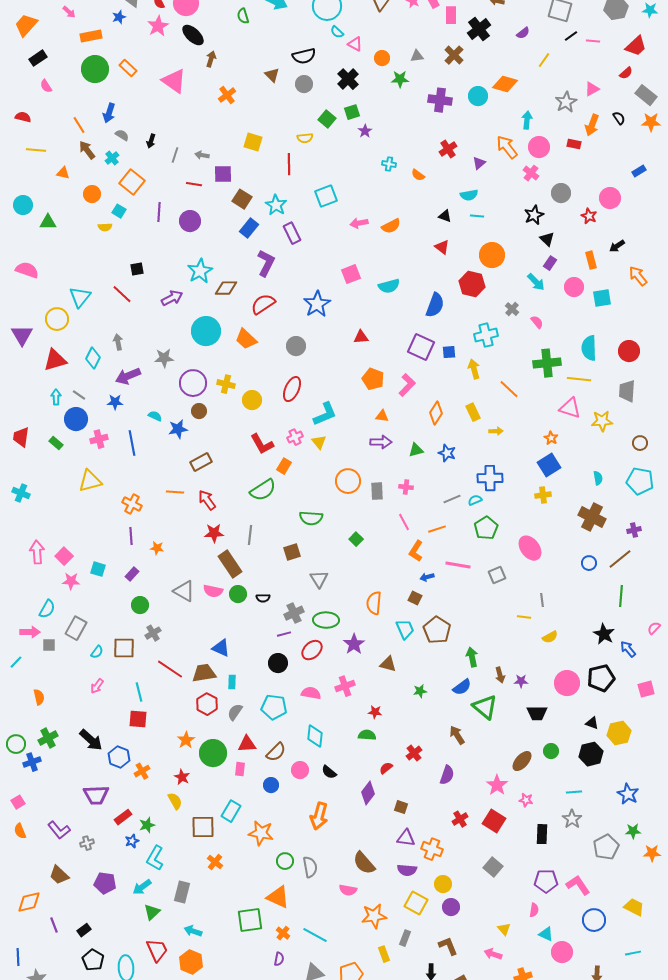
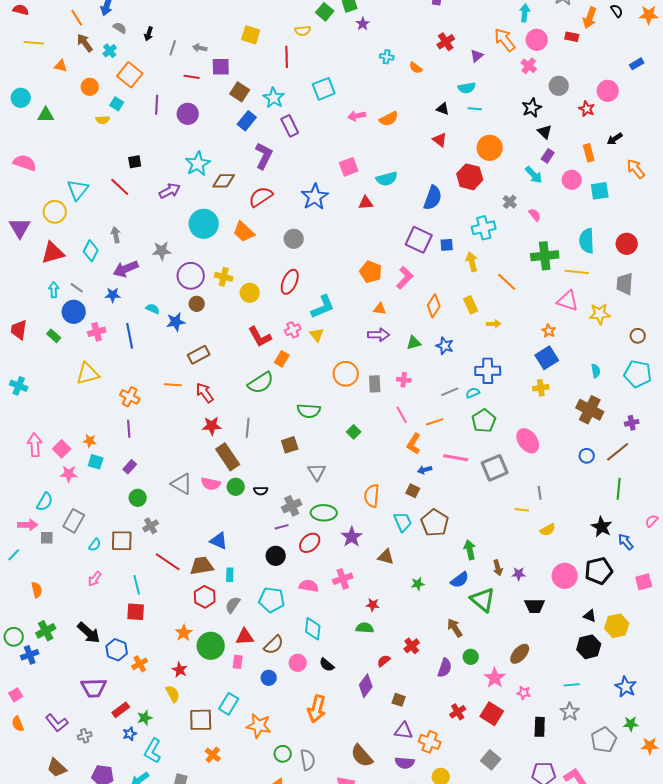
red triangle: (361, 337) -> (366, 203), moved
orange star: (157, 548) -> (90, 441), moved
gray square: (497, 575) -> (495, 468), size x1.5
green circle: (551, 751) -> (471, 657), moved

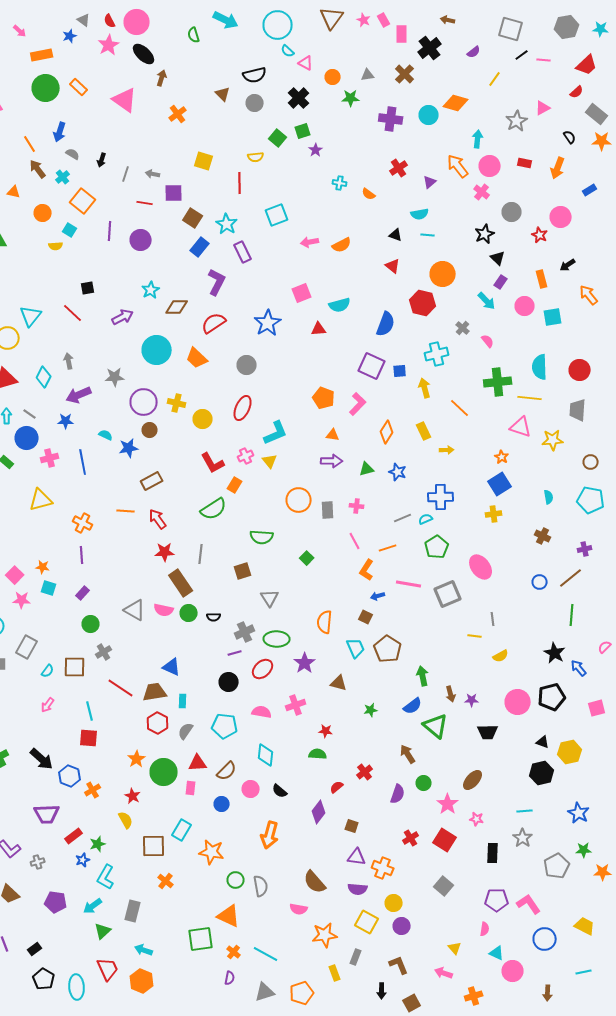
orange arrow: (590, 18) -> (558, 168), moved
cyan star: (198, 164) -> (151, 290), size x0.7
brown cross: (590, 410) -> (543, 536), size x0.6

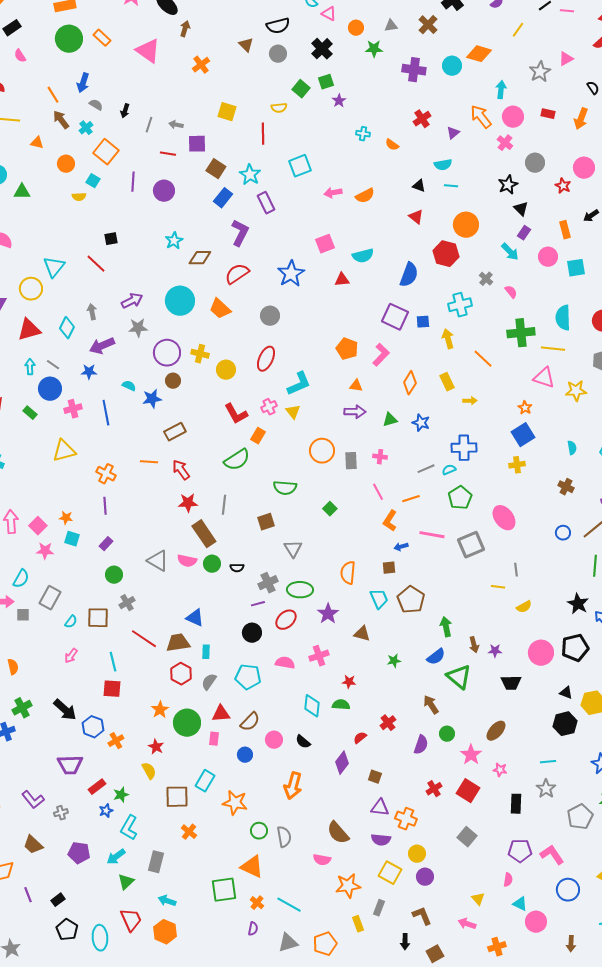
purple arrow: (123, 317) -> (132, 301), moved
brown square: (366, 617) -> (389, 568), turned -32
cyan diamond: (266, 755) -> (312, 706), moved

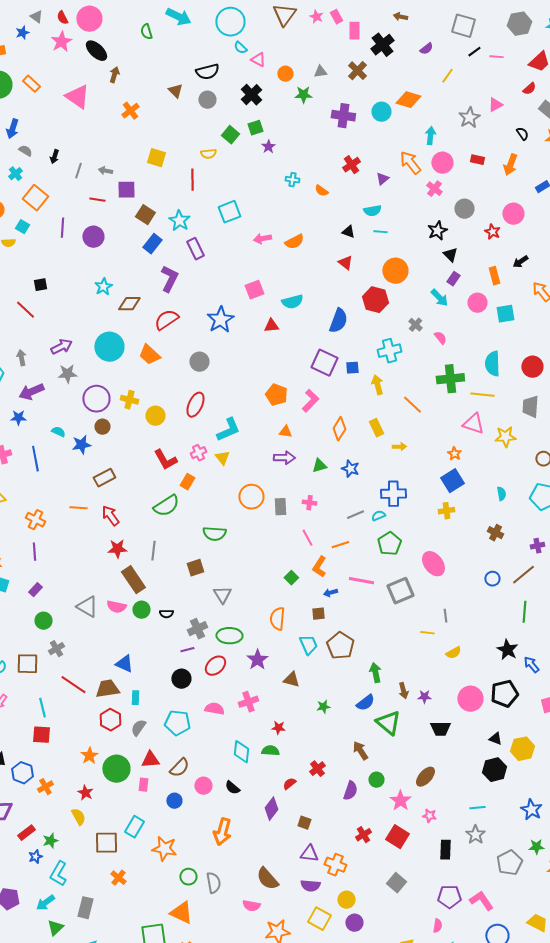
green square: (330, 509) -> (291, 578), moved

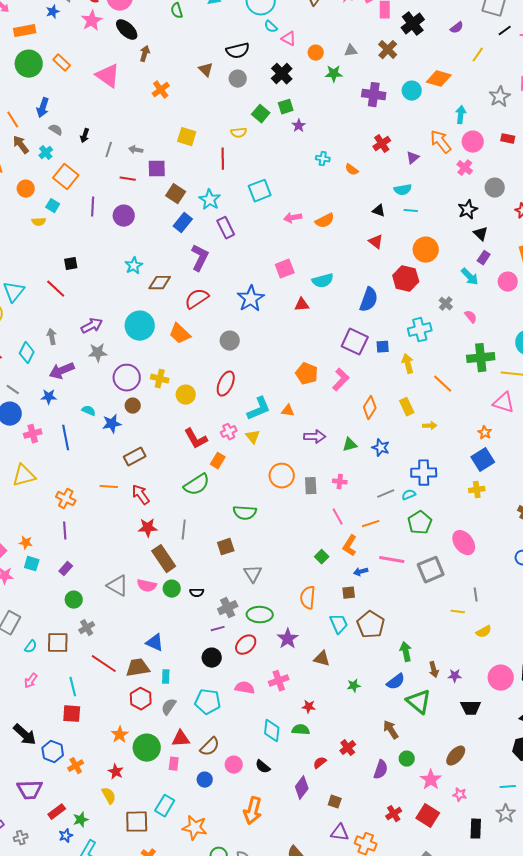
orange triangle: (285, 432) -> (288, 411), moved

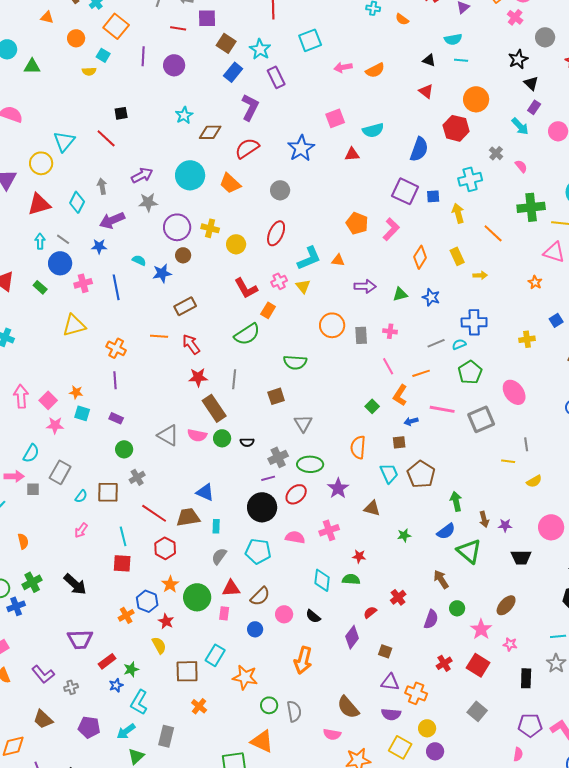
blue square: (483, 460) -> (556, 320), moved, size x0.6
purple rectangle: (66, 569) -> (116, 418), turned 72
black circle: (212, 658) -> (262, 507), size x1.5
red hexagon: (141, 699) -> (165, 548), moved
blue hexagon: (53, 752) -> (147, 601), moved

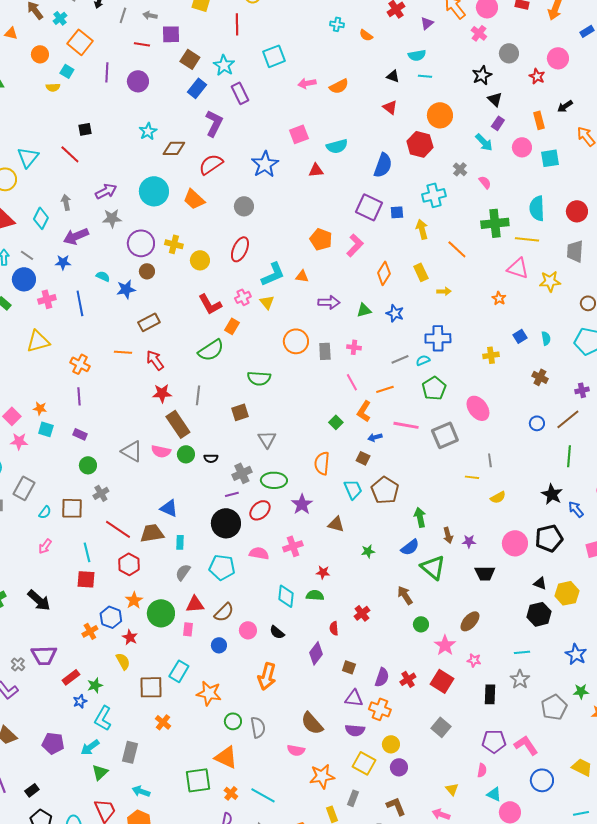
brown square: (399, 442) -> (363, 458), turned 32
red semicircle: (370, 612) -> (334, 628), turned -56
purple semicircle: (431, 619) -> (382, 677), moved
gray cross: (71, 687) -> (18, 664), moved, turned -32

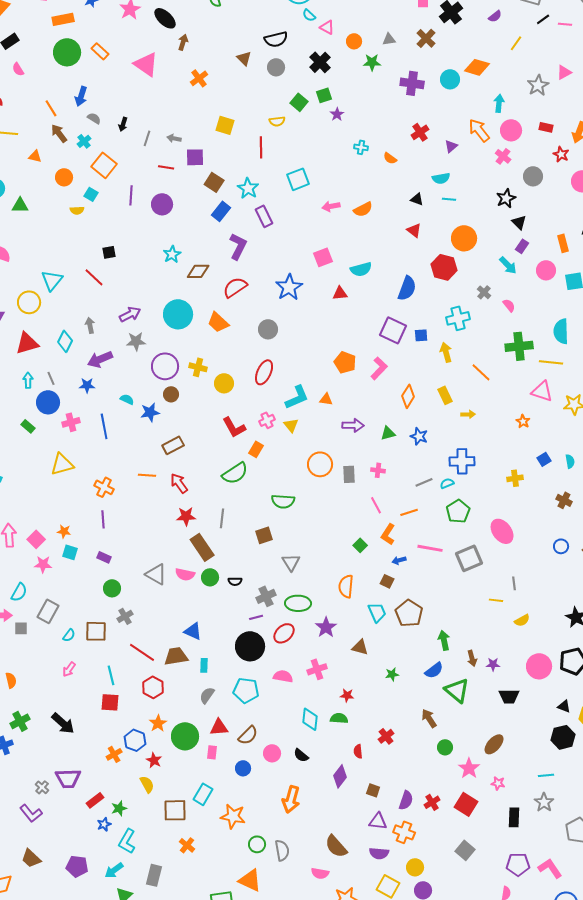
red star: (537, 76) -> (561, 154), moved
gray line: (27, 255) -> (51, 378), turned 32

